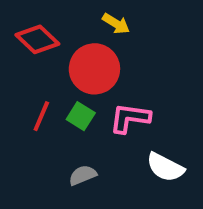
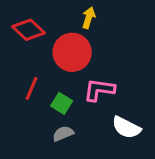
yellow arrow: (116, 24) -> (89, 18), turned -105
green square: (81, 116) -> (62, 103), moved

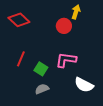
yellow arrow: (89, 18) -> (76, 12), moved
red circle: (72, 52) -> (64, 26), moved, size x0.6

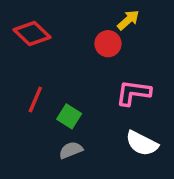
yellow arrow: (76, 12) -> (128, 20), turned 32
pink L-shape: (66, 60) -> (133, 93), moved

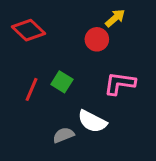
green square: (69, 116) -> (62, 82), moved
white semicircle: (142, 143) -> (92, 121), moved

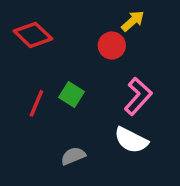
pink L-shape: (120, 83) -> (138, 96), turned 124
white semicircle: (92, 121) -> (131, 140), moved

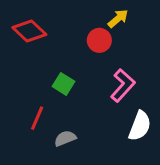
red line: (36, 103) -> (37, 118), moved
white semicircle: (131, 140) -> (140, 126), moved, turned -96

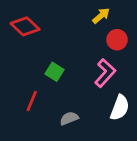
red circle: (99, 40) -> (117, 40), moved
gray semicircle: (65, 138) -> (69, 118), moved

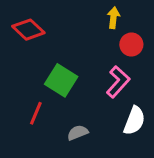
yellow arrow: (101, 16) -> (113, 18), turned -42
green square: (54, 72) -> (61, 80), size x1.5

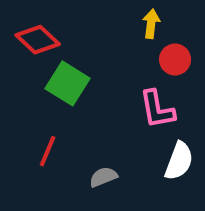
green square: (61, 80) -> (68, 83), moved
pink L-shape: (118, 82) -> (157, 109), turned 128

